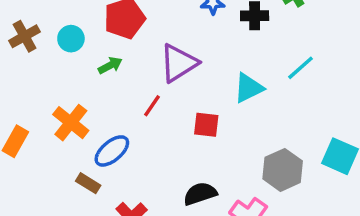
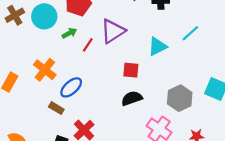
cyan circle: (71, 39) -> (44, 16), size x1.5
red line: (152, 106) -> (88, 45), moved
black semicircle: (200, 194) -> (132, 98), moved

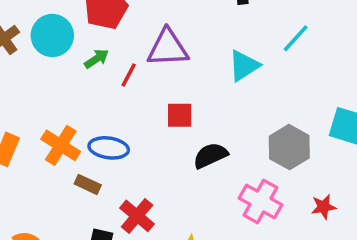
purple triangle: (113, 31) -> (168, 48), turned 36
orange cross: (45, 70) -> (61, 145), moved
red square: (131, 70) -> (180, 115), moved
blue ellipse: (71, 87) -> (109, 148), turned 55

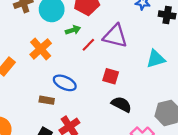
orange cross: (61, 145) -> (41, 49), moved
black semicircle: (210, 156) -> (121, 104), turned 36
brown rectangle: (88, 184) -> (47, 100), turned -32

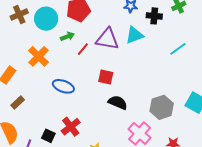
cyan triangle: (156, 59) -> (134, 35), moved
brown rectangle: (47, 100) -> (18, 103), moved, turned -48

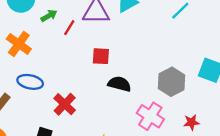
blue ellipse: (63, 86) -> (30, 82), moved
red cross: (71, 127) -> (65, 104), moved

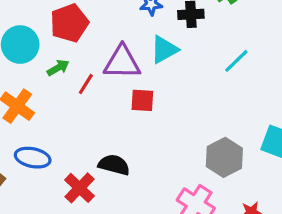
red square: (101, 56) -> (142, 100), moved
black semicircle: (119, 84) -> (114, 165), moved

